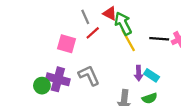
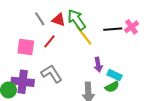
red triangle: (110, 14) -> (59, 20), moved
red line: (93, 33) -> (50, 41), moved
cyan rectangle: (152, 75) -> (115, 75), moved

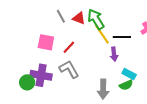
black line: (113, 29) -> (122, 37), moved
red line: (50, 41) -> (69, 47), moved
purple arrow: (98, 65) -> (114, 54), moved

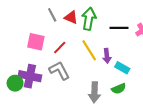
green arrow: (96, 19) -> (89, 19), turned 40
yellow line: (102, 34) -> (89, 50), moved
black line: (122, 37) -> (119, 28), moved
cyan rectangle: (129, 74) -> (122, 68), moved

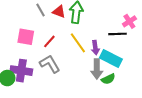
black line: (119, 28) -> (117, 34), moved
cyan rectangle: (122, 68) -> (111, 59), size x1.5
gray arrow: (94, 92) -> (97, 69), moved

